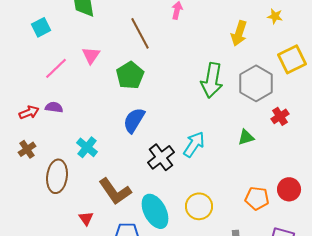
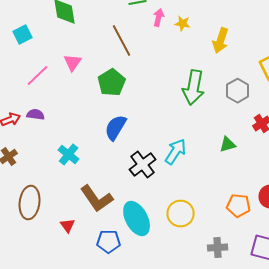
yellow star: (275, 16) -> (183, 24), moved
gray hexagon: (256, 83) -> (238, 90), size x0.7
brown ellipse: (57, 176) -> (30, 202), moved

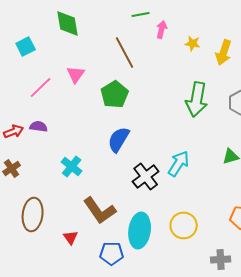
yellow star: (183, 24) -> (193, 44), moved
cyan ellipse: (137, 218) -> (140, 230), turned 36

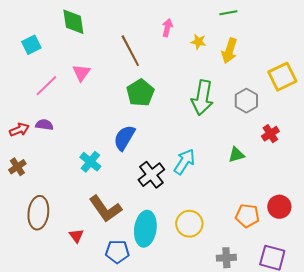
green line: (141, 14) -> (228, 13), moved
green pentagon: (115, 94) -> (140, 93), moved
cyan cross: (72, 166) -> (90, 162), moved

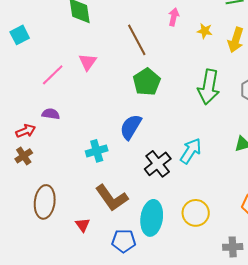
cyan square: (31, 45) -> (20, 35), moved
red arrow: (19, 130) -> (26, 131), moved
cyan cross: (90, 162) -> (97, 151), turned 35

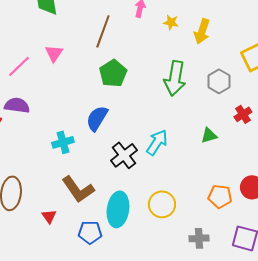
brown line: (137, 40) -> (103, 31), turned 48
purple semicircle: (51, 114) -> (17, 105), size x1.4

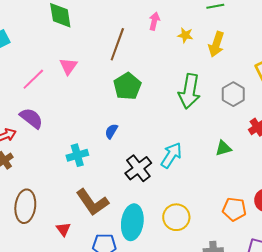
purple semicircle: (17, 105) -> (31, 118), turned 30
blue semicircle: (97, 118) -> (111, 131), size x0.6

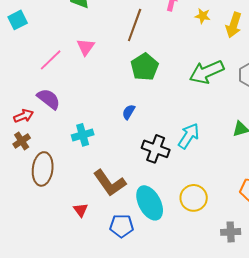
green arrow: (189, 91) -> (207, 72), turned 56
cyan cross: (77, 155) -> (83, 135), moved
black cross: (138, 168) -> (156, 149), turned -32
brown ellipse: (25, 206) -> (43, 169), moved
cyan ellipse: (132, 222) -> (150, 203), turned -36

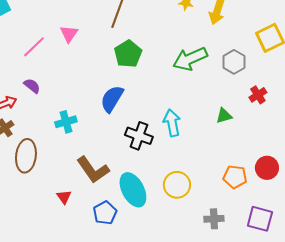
purple semicircle: (49, 99) -> (32, 86), size x0.7
blue semicircle: (129, 112) -> (112, 99), size x1.8
cyan arrow: (189, 136) -> (172, 123), turned -44
blue pentagon: (122, 226) -> (105, 213), turned -30

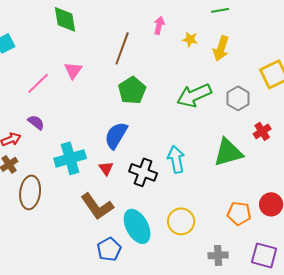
green triangle: (224, 116) -> (228, 152), size x1.8
cyan cross: (66, 122) -> (70, 158), size x1.4
red triangle: (64, 197) -> (106, 168), moved

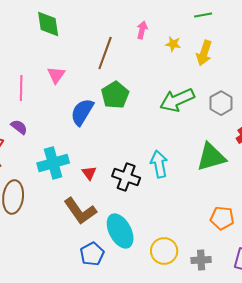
pink line: (38, 83) -> (21, 88), turned -45
blue semicircle: (116, 135) -> (82, 112), moved
yellow circle: (181, 221) -> (164, 251), moved

